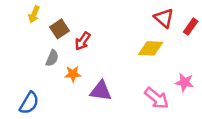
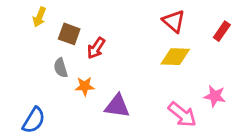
red triangle: (164, 18) -> (174, 21), moved
brown square: (59, 29) -> (69, 34), turned -36
gray semicircle: (52, 58) -> (61, 68), turned 140

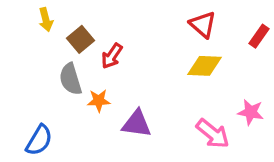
yellow arrow: (39, 17) -> (46, 20), turned -36
brown square: (69, 34) -> (80, 39), turned 30
gray semicircle: (61, 68) -> (71, 79), size x1.4

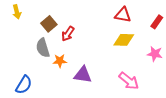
yellow arrow: (46, 20) -> (17, 12), moved
red triangle: (203, 25) -> (123, 15), turned -30
pink star: (251, 112) -> (155, 54), moved

